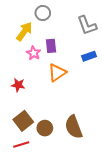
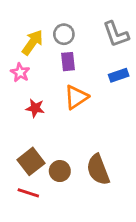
gray circle: (43, 13) -> (64, 34), moved
pink star: (34, 53) -> (20, 72), moved
red star: (18, 85) -> (35, 108), moved
red line: (21, 144) -> (28, 193), turned 35

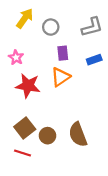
gray L-shape: (116, 34) -> (92, 27), turned -85
yellow arrow: (32, 42) -> (25, 18), moved
purple rectangle: (68, 62) -> (63, 53), moved
red star: (35, 108) -> (28, 86), size x1.6

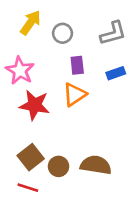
pink star: (16, 57) -> (20, 71), size x1.5
brown semicircle: (78, 135) -> (96, 165), turned 120

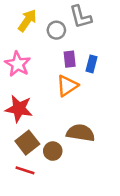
gray L-shape: (113, 33) -> (81, 17), moved, turned 90
blue rectangle: (116, 73) -> (91, 64), moved, turned -56
red star: (35, 105) -> (19, 109), moved
brown semicircle: (96, 165) -> (81, 133), moved

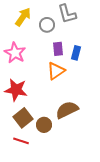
brown semicircle: (81, 133) -> (67, 110), turned -35

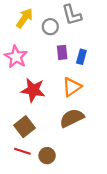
orange triangle: (56, 71) -> (72, 87), moved
red star: (16, 90) -> (33, 90), moved
brown circle: (44, 125) -> (47, 156), moved

